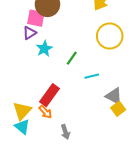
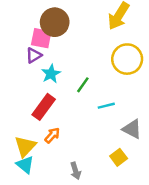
red rectangle: (50, 95) -> (44, 107), moved
yellow square: (118, 109) -> (119, 157), moved
orange arrow: (45, 112) -> (52, 135), moved, turned -96

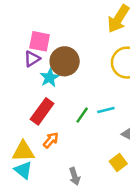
brown circle: (55, 22) -> (65, 61), moved
green line: (83, 85) -> (82, 115), moved
yellow triangle: (25, 146) -> (23, 151), turned 45

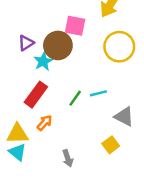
pink square: (40, 41) -> (75, 26), moved

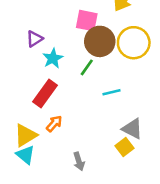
brown circle: (58, 45) -> (100, 41), moved
green line: (75, 98) -> (87, 67), moved
gray triangle: (124, 117) -> (132, 129), moved
yellow triangle: (17, 134) -> (25, 135), turned -30

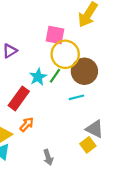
brown circle: (100, 41) -> (84, 71), moved
yellow circle: (134, 43) -> (65, 54), moved
cyan star: (53, 58) -> (38, 77), moved

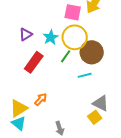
pink square: (55, 35) -> (73, 12), moved
cyan star: (38, 77) -> (51, 37), moved
red rectangle: (19, 98) -> (34, 62), moved

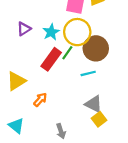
red rectangle: (34, 62) -> (51, 59), moved
gray triangle: (101, 103) -> (94, 104), moved
yellow triangle: (19, 108) -> (16, 81), moved

